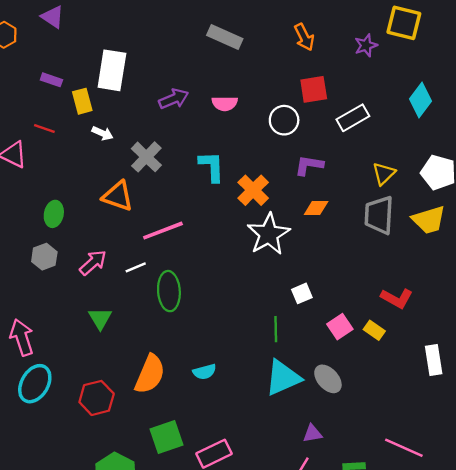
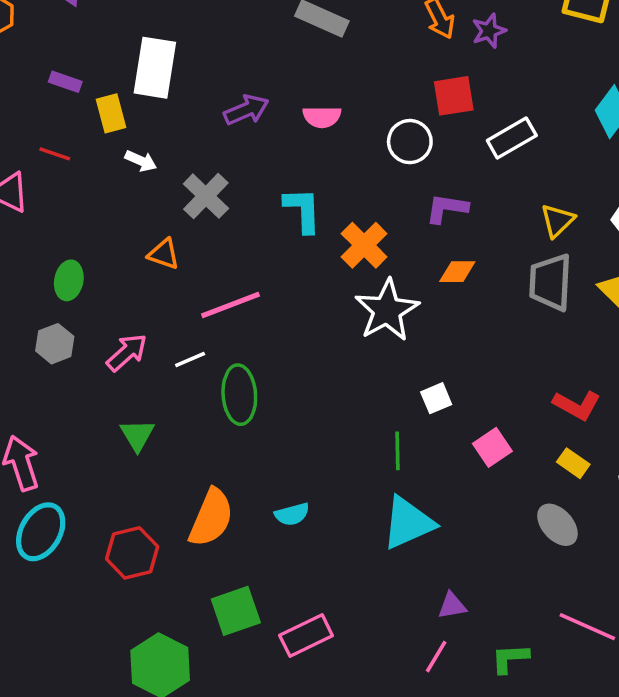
purple star: (366, 45) -> (489, 31), moved
orange triangle: (118, 196) -> (164, 254), size x0.7
yellow rectangle: (374, 330) -> (573, 463), moved
gray ellipse: (328, 379) -> (557, 525), moved

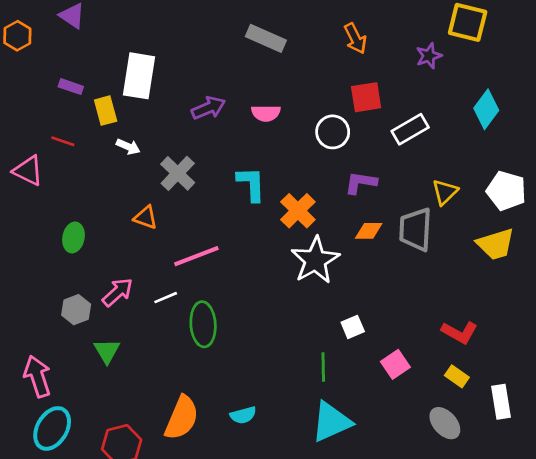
purple star: (489, 31) -> (429, 56), moved
gray trapezoid: (550, 282) -> (415, 229), moved
gray hexagon: (55, 344) -> (76, 310), moved
green triangle: (137, 435) -> (107, 351), moved

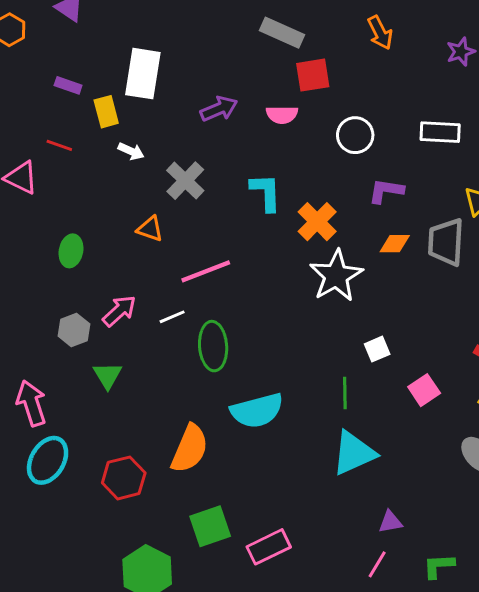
red square: (366, 97) -> (313, 75), moved
white rectangle: (410, 129) -> (440, 132), turned 33
cyan semicircle: (243, 415) -> (257, 411), moved, size x1.8

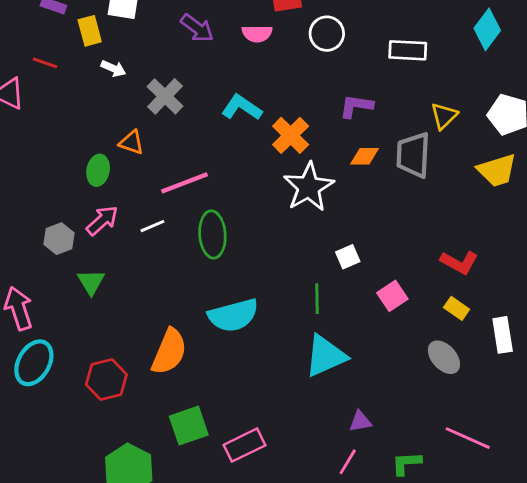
purple arrow: (219, 109) -> (197, 28), turned 60
white circle: (355, 135) -> (327, 34), moved
cyan L-shape: (266, 192) -> (242, 108), turned -54
green ellipse: (71, 251) -> (98, 170), moved
green ellipse: (213, 346) -> (212, 234), moved

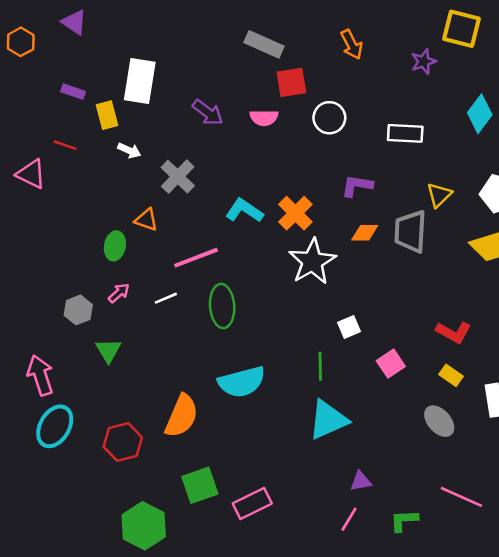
cyan L-shape: (242, 108) -> (244, 211), moved
pink arrow: (102, 221) -> (119, 293), size x0.7

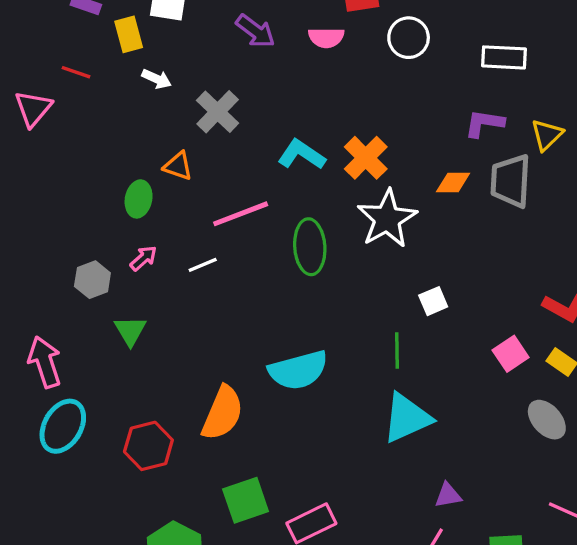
pink triangle: (31, 174) -> (33, 108), turned 44
purple L-shape: (357, 186) -> (484, 123), moved
green ellipse: (222, 306) -> (310, 247), moved
pink square: (391, 364) -> (511, 354), moved

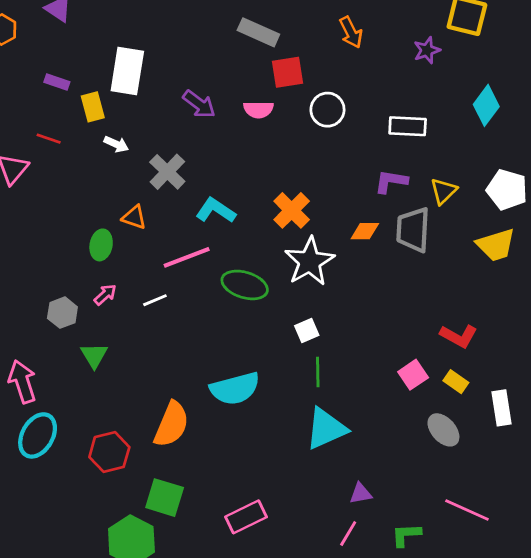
cyan L-shape: (302, 155) -> (216, 210), moved
green ellipse: (310, 247) -> (245, 285), turned -69
white square: (433, 301) -> (307, 331), moved
green square: (246, 500) -> (165, 498), moved, turned 36

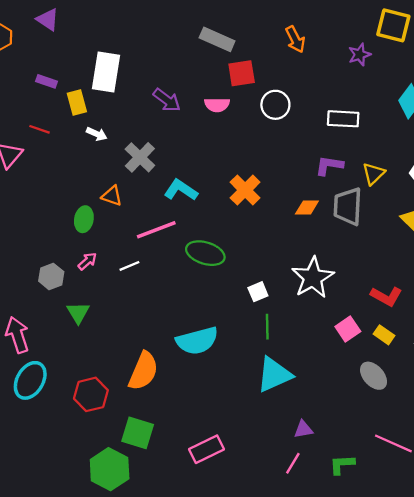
white star: (310, 261) -> (313, 278), moved

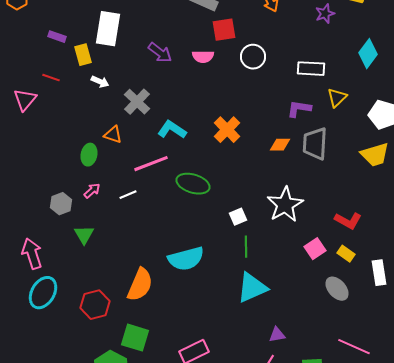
yellow triangle: (374, 174) -> (337, 98), moved

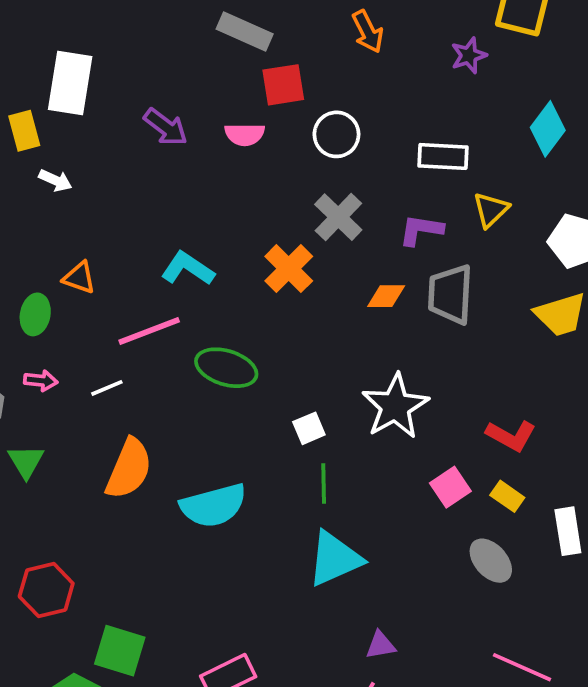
gray cross: (137, 102) -> (338, 217), moved
pink arrow: (92, 191) -> (41, 381), turned 48
orange semicircle: (140, 285) -> (129, 469), moved

